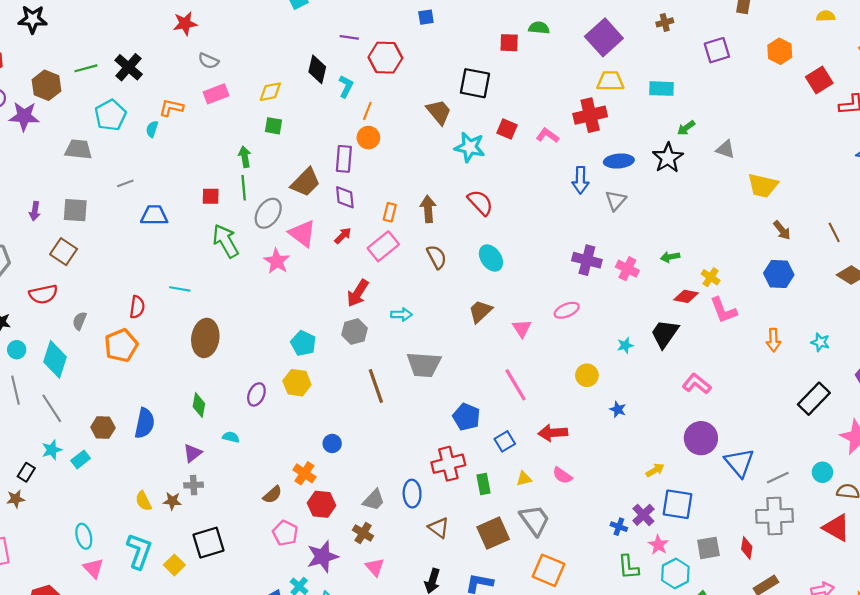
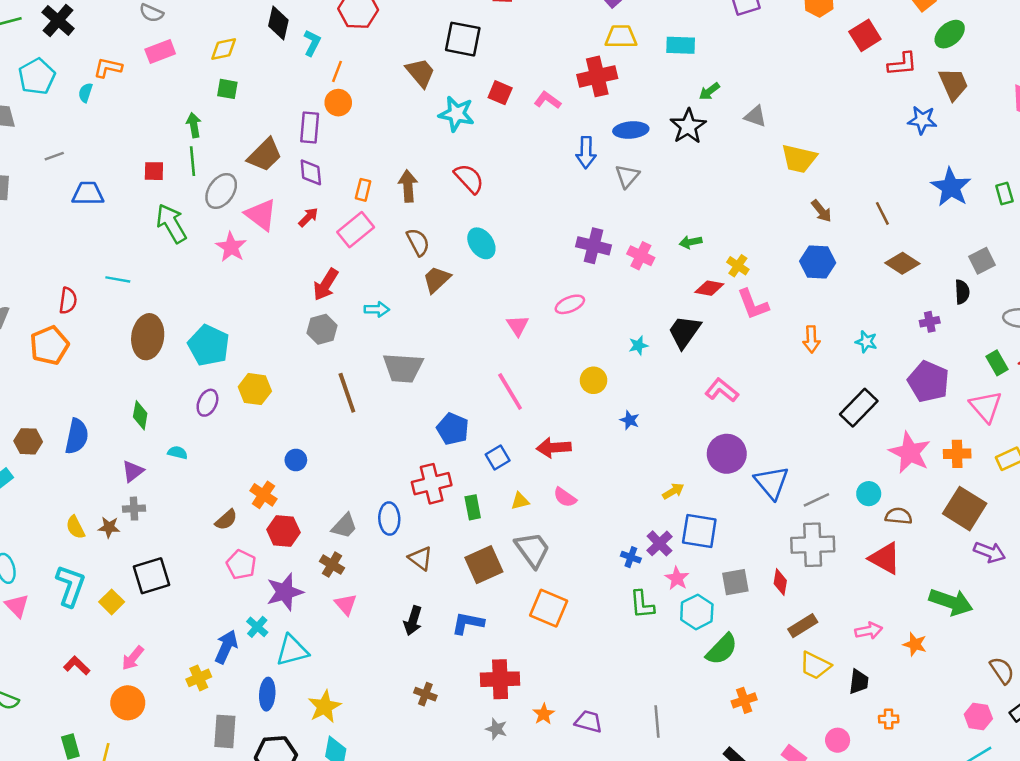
brown trapezoid: (480, 311) -> (437, 279), moved
cyan pentagon: (303, 343) -> (209, 345), moved, size x1.4

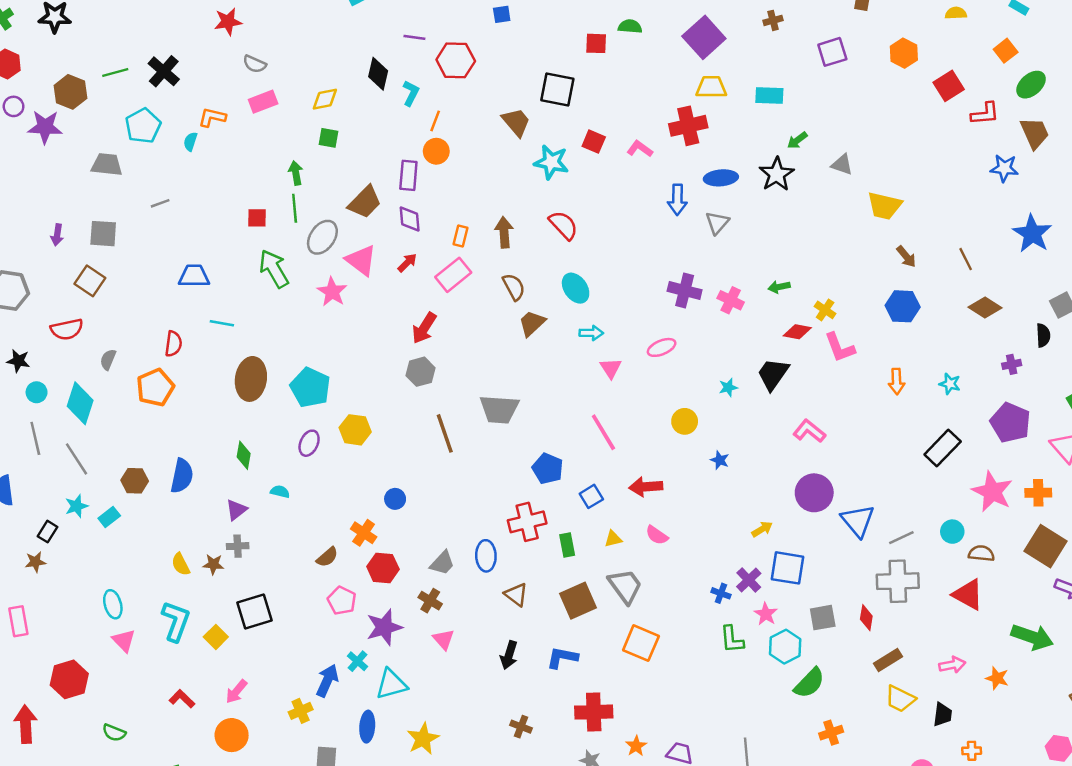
blue trapezoid: (88, 194) -> (194, 276), moved
cyan arrow: (377, 309) -> (591, 333), moved

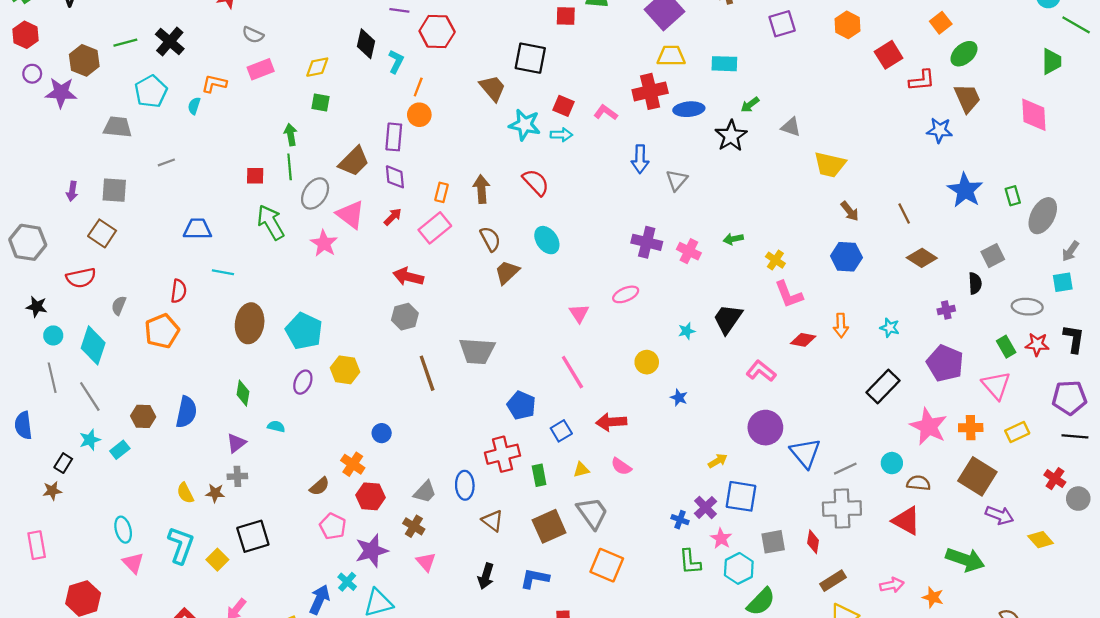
blue ellipse: (721, 178) -> (689, 109), moved
red arrow: (424, 328) -> (408, 277), turned 72
red diamond: (797, 332) -> (803, 340), moved
cyan arrow: (591, 333) -> (561, 135), moved

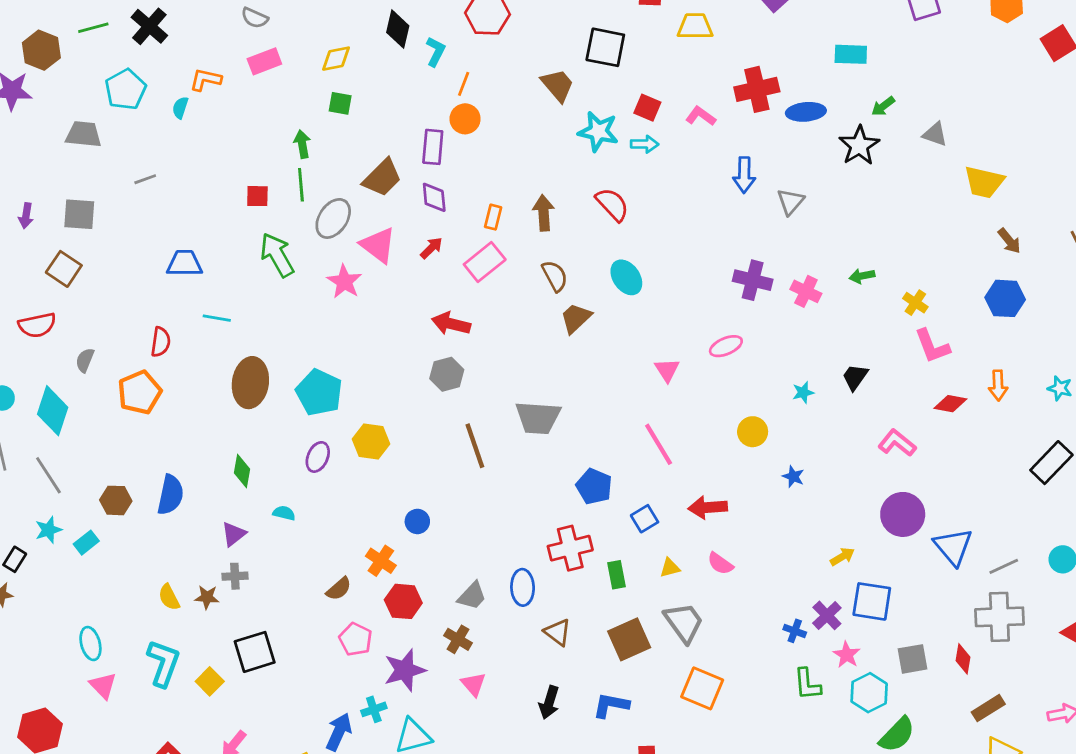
yellow trapezoid: (671, 56) -> (695, 26), moved
black trapezoid: (728, 319) -> (855, 377), size x0.7
cyan cross: (347, 582) -> (374, 709), turned 30

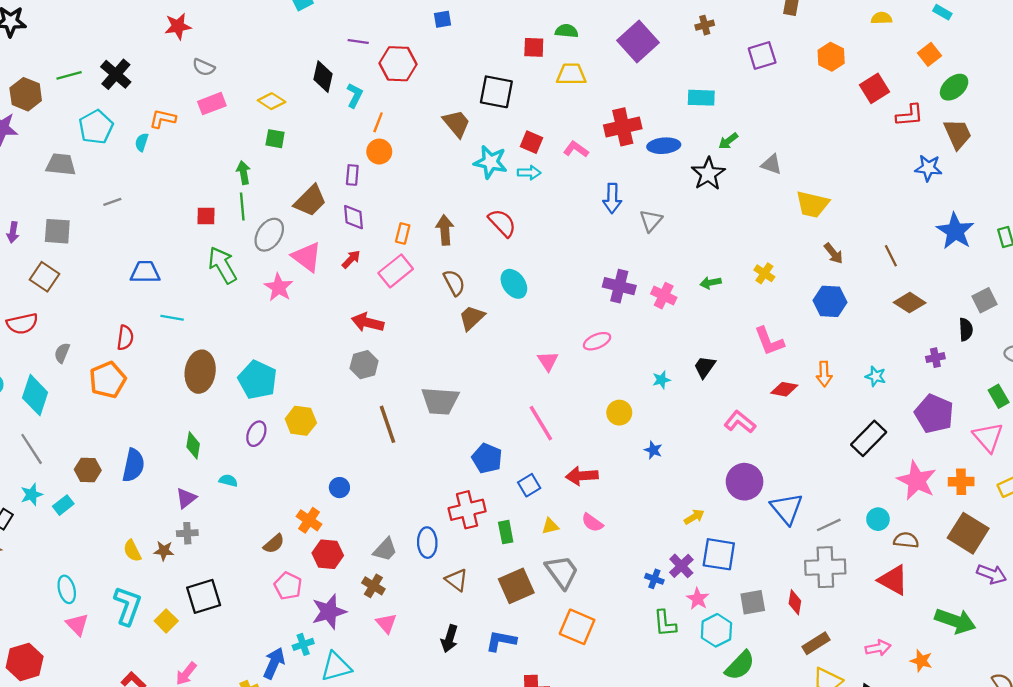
yellow diamond: (336, 59) -> (272, 101), turned 44
purple rectangle: (433, 147) -> (352, 175), size x0.7
yellow cross: (915, 303) -> (764, 273), moved

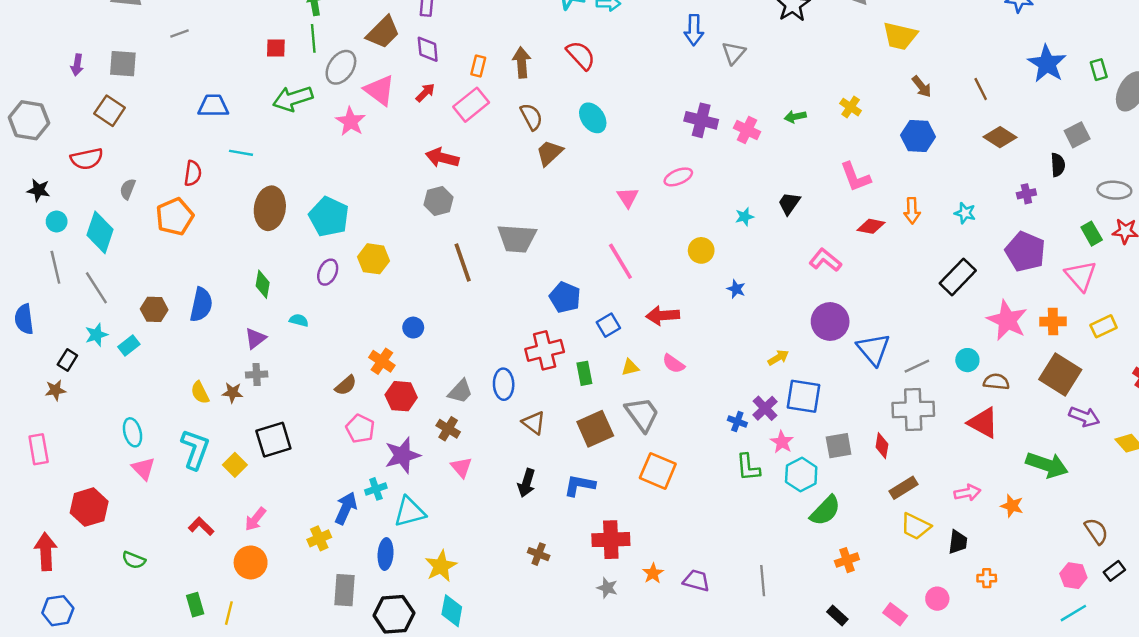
green arrow: (222, 265) -> (293, 99), turned -78

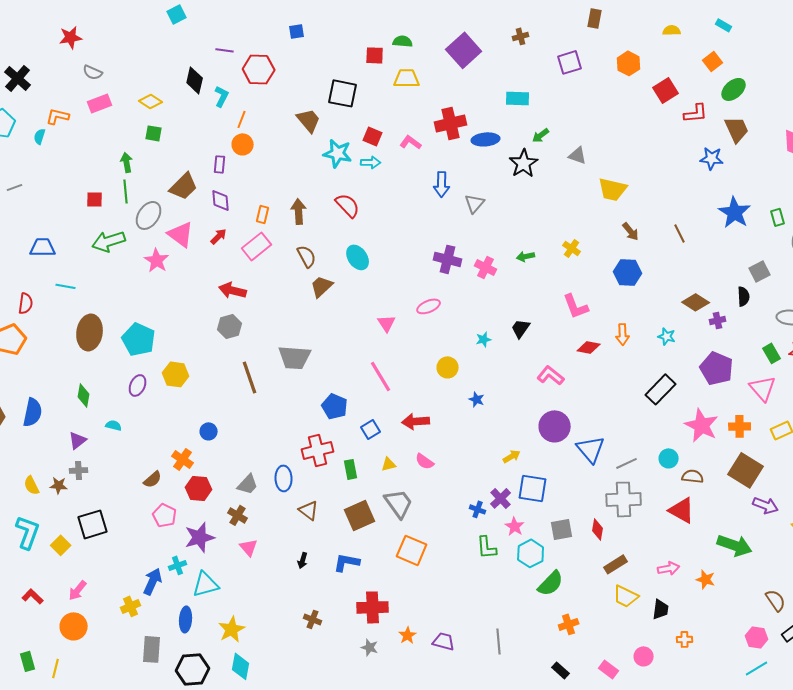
brown diamond: (1000, 137) -> (696, 302), moved
black arrow: (526, 483) -> (303, 560), size x0.7

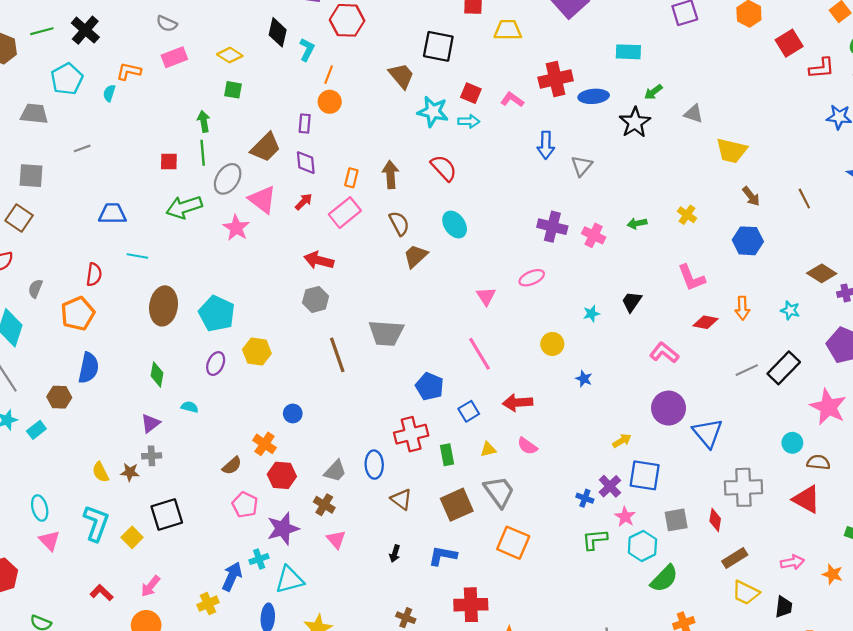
blue semicircle: (33, 412) -> (89, 368), moved
gray line: (627, 463) -> (747, 370), moved
green L-shape: (487, 547) -> (595, 539), turned 90

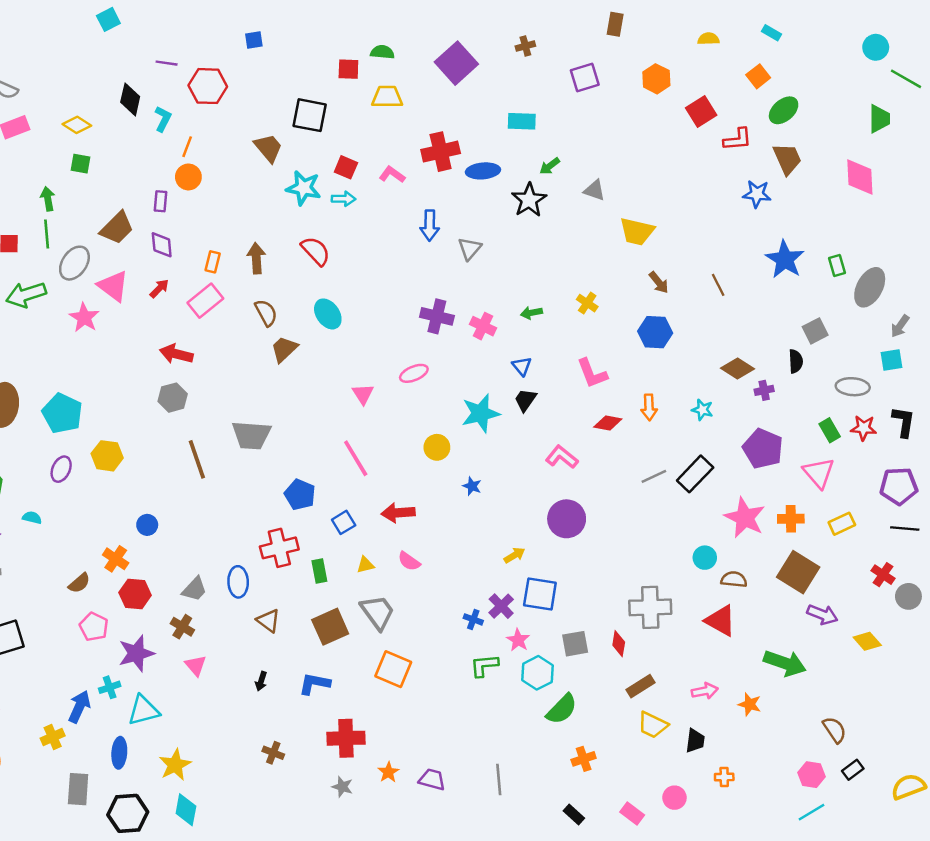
cyan star: (591, 314) -> (481, 413), size x2.0
blue triangle: (708, 433) -> (522, 366), moved, size x0.6

